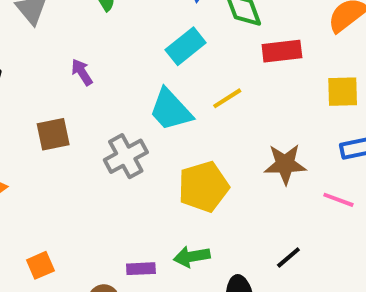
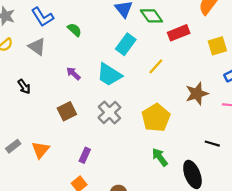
cyan trapezoid: (171, 110) -> (109, 75), moved
green arrow: (192, 257) -> (160, 157), turned 78
black line: (288, 257) -> (212, 144), turned 72
purple rectangle: (141, 269) -> (85, 155), moved, turned -48

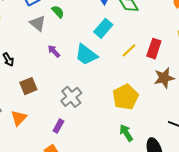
red rectangle: (179, 33) -> (154, 49), moved, turned -54
gray triangle: (37, 47) -> (38, 23), moved
brown square: (67, 111) -> (28, 86), moved
gray cross: (109, 113) -> (71, 97), moved

